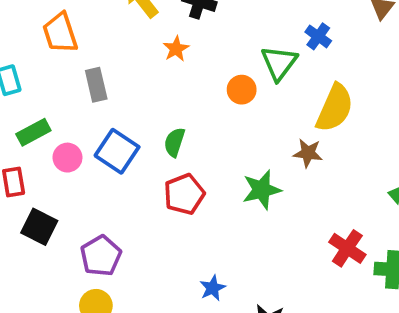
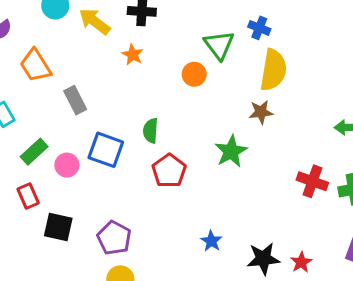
blue cross: (318, 36) -> (259, 28), moved

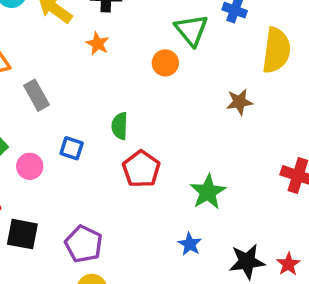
yellow semicircle: (273, 70) -> (276, 50), moved
blue square: (106, 150) -> (72, 148), size x0.6
green star: (231, 151) -> (208, 192), moved

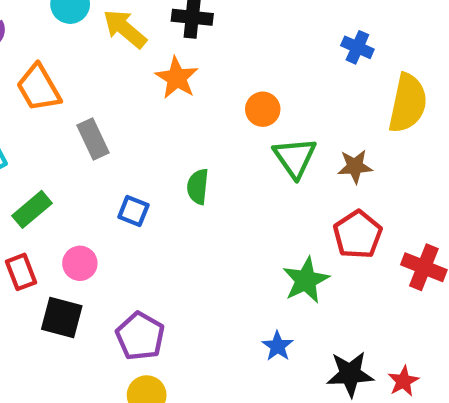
green triangle: (191, 30) -> (295, 158), moved
orange star: (98, 44) -> (177, 78), size x1.4
pink circle: (30, 166) -> (80, 263), moved
red pentagon: (141, 169) -> (358, 235), moved

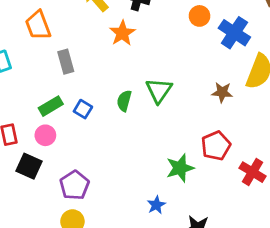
blue cross: (357, 47) -> (234, 33), size x1.6
orange circle: (263, 109) -> (200, 16), moved
green triangle: (295, 158) -> (159, 90), moved
brown star: (355, 166) -> (222, 92), moved
green rectangle: (32, 209) -> (51, 106), moved

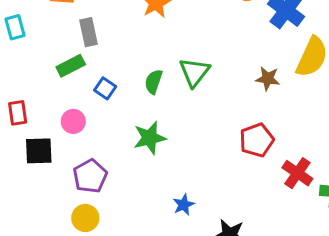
green rectangle: (51, 106) -> (71, 66), moved
pink circle: (45, 135) -> (73, 121), moved
black square: (29, 166) -> (39, 151), turned -30
green star: (180, 168) -> (150, 138), moved

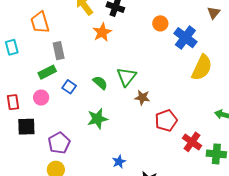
brown star: (268, 79) -> (142, 98), moved
green semicircle: (154, 82) -> (100, 83), turned 112
pink circle: (73, 121) -> (41, 98), moved

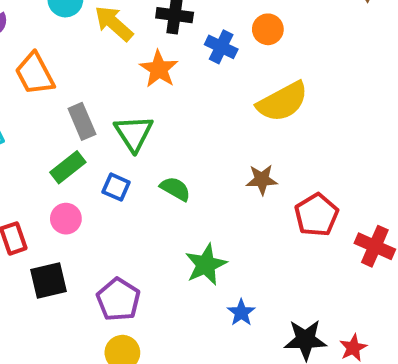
blue cross: (185, 38) -> (221, 47), moved, size x0.7
yellow semicircle: (202, 68) -> (282, 102), moved, turned 48
green triangle: (126, 77) -> (134, 133), moved
green semicircle: (100, 83) -> (175, 189), moved
green star: (97, 119) -> (206, 265), moved

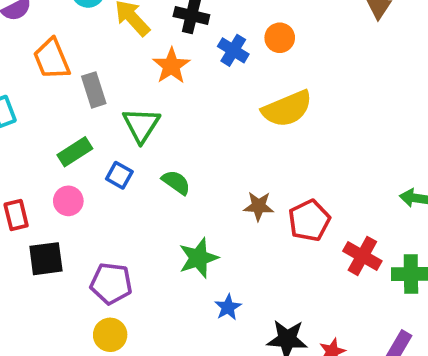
gray rectangle: (82, 121) -> (94, 90), moved
brown star: (262, 180) -> (259, 206), moved
purple pentagon: (118, 300) -> (111, 283), turned -30

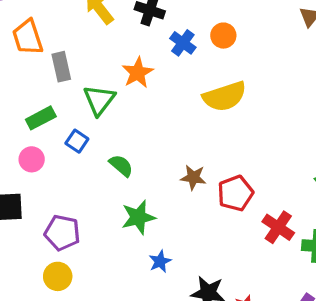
orange star: (171, 66) -> (138, 73), moved
green semicircle: (176, 182) -> (121, 166), moved

